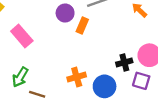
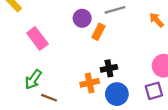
black cross: (124, 62) -> (109, 68), moved
purple square: (141, 81) -> (154, 91), turned -36

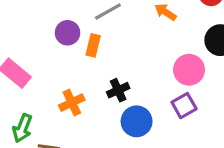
orange cross: (90, 83) -> (72, 103), moved

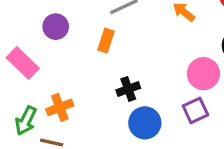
purple circle: (68, 33) -> (56, 27), moved
orange cross: (72, 103) -> (60, 107), moved

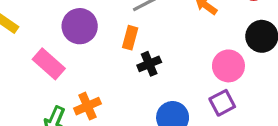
purple circle: (56, 27) -> (80, 26), size x1.4
black cross: (128, 89) -> (149, 64), moved

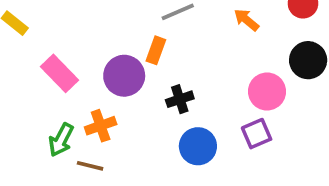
purple circle: (80, 26) -> (124, 76), moved
black cross: (149, 64) -> (180, 99), moved

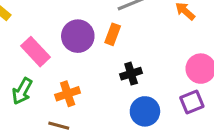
purple circle: (124, 76) -> (78, 36), moved
green arrow: (61, 140) -> (22, 91), moved

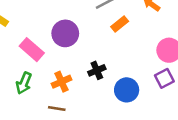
orange rectangle: (113, 34) -> (120, 24), moved, turned 36
black cross: (131, 74) -> (97, 70), moved

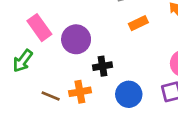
purple circle: (65, 33) -> (76, 39), moved
orange cross: (62, 82) -> (80, 92), moved

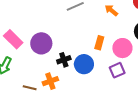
orange rectangle: (138, 23) -> (99, 43), moved, turned -40
blue circle: (129, 94) -> (84, 64), moved

